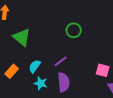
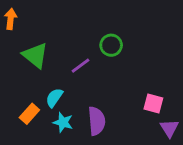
purple line: (61, 61) -> (80, 66), moved
orange rectangle: (12, 71) -> (29, 114), moved

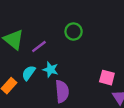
purple line: (80, 66) -> (39, 46), moved
cyan star: (63, 122) -> (50, 70), moved

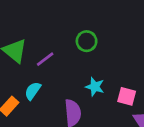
cyan star: (50, 70) -> (95, 87), moved

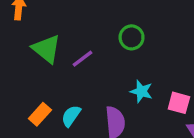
cyan semicircle: (33, 91) -> (71, 116), moved

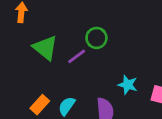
green circle: (132, 37) -> (96, 38), moved

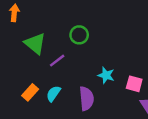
purple line: (77, 56) -> (57, 61), moved

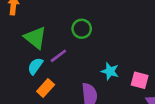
orange rectangle: (30, 92) -> (46, 88), moved
cyan semicircle: (53, 94) -> (35, 66), moved

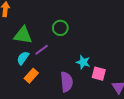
green triangle: (35, 38) -> (23, 35), turned -30
pink square: (140, 80) -> (99, 74), moved

